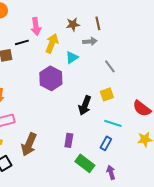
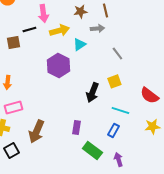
yellow arrow: (52, 43) -> (59, 30), turned 54

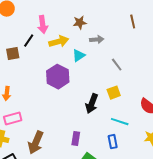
brown line: (105, 10) -> (133, 22), moved
black line: (29, 29) -> (29, 41), turned -40
blue rectangle: (113, 130) -> (113, 142), turned -40

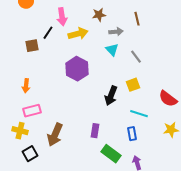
brown line: (133, 22) -> (137, 19), moved
cyan triangle: (79, 56) -> (112, 50), moved, turned -40

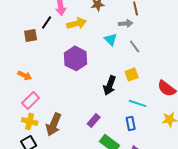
gray arrow: (116, 32) -> (126, 23), moved
orange arrow: (26, 86) -> (25, 75), turned -72
pink rectangle: (32, 111) -> (31, 100), turned -30
yellow cross: (20, 131) -> (30, 121), moved
purple rectangle: (95, 131) -> (94, 120), turned 32

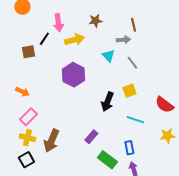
blue rectangle: (131, 123) -> (129, 148), moved

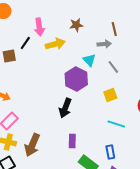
purple hexagon: (73, 75) -> (76, 79), moved
black arrow: (107, 102) -> (65, 108), moved
purple rectangle: (91, 137) -> (72, 141), turned -40

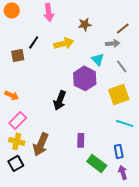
pink arrow: (39, 27) -> (49, 12), moved
brown line: (114, 29) -> (123, 28), turned 64
yellow square: (110, 95) -> (119, 94), size x1.5
black arrow: (65, 108) -> (60, 100), moved

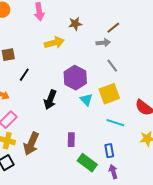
black line: (34, 42) -> (24, 75), moved
cyan triangle: (98, 59) -> (86, 100), moved

